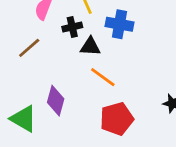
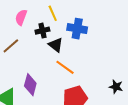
black triangle: (90, 46) -> (56, 45), turned 35

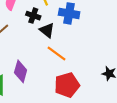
black cross: (42, 31) -> (33, 16), turned 32

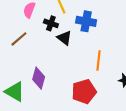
orange line: (56, 53) -> (98, 61), moved, turned 60

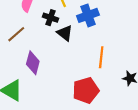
blue cross: (86, 21) -> (88, 15), turned -30
purple diamond: (39, 78) -> (33, 63), moved

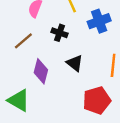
black cross: (50, 18) -> (60, 33), moved
black triangle: (65, 33) -> (75, 63), moved

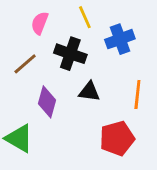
black cross: (60, 33) -> (70, 54), size x1.5
black triangle: (75, 63) -> (89, 92), turned -30

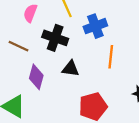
brown line: (25, 64) -> (19, 46), turned 66
orange line: (137, 95) -> (111, 57), moved

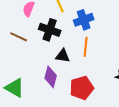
orange line: (111, 57) -> (86, 47), moved
purple diamond: (36, 77) -> (51, 77), moved

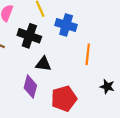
blue cross: (84, 20) -> (66, 25), turned 36
orange line: (86, 47) -> (88, 54), moved

